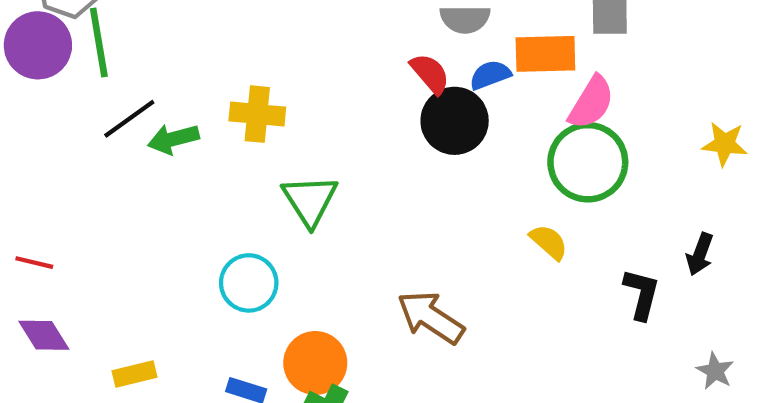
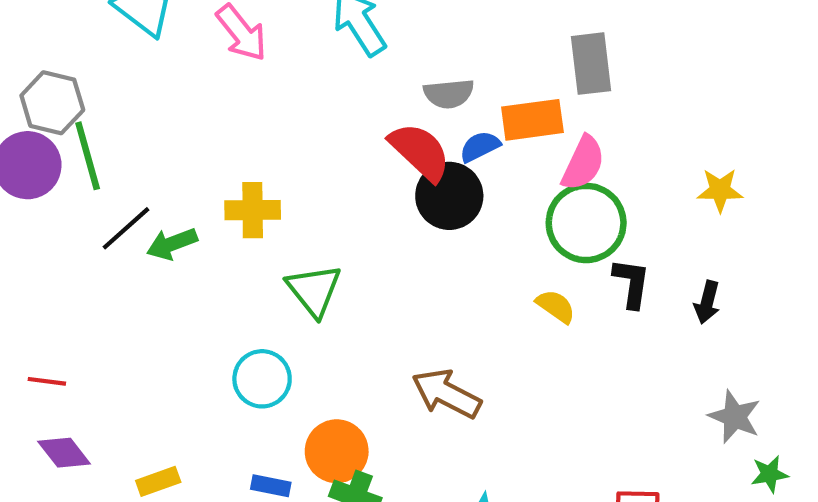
red semicircle: (430, 74) -> (420, 152), size x1.5
black L-shape: (642, 294) -> (632, 283), moved
gray star: (715, 371) -> (735, 417), size x1.4

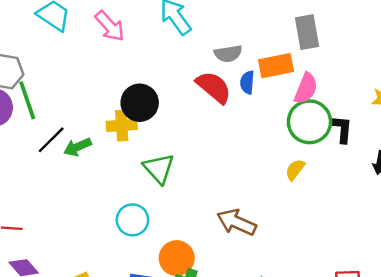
blue semicircle: (480, 147) -> (247, 82), turned -55
black circle: (449, 196) -> (140, 103), moved
black L-shape: (632, 283) -> (342, 129), moved
yellow semicircle: (556, 306) -> (295, 170), turned -85

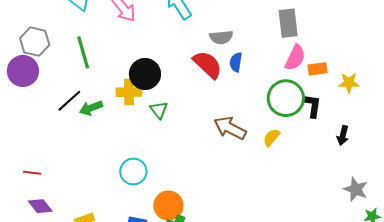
orange rectangle: (276, 66) -> (318, 69), moved, size x0.7
pink semicircle: (306, 88) -> (295, 58), moved
green line: (27, 100) -> (83, 52), moved
green triangle: (159, 168) -> (159, 110), moved, size x0.7
brown arrow: (237, 222) -> (230, 128), moved

